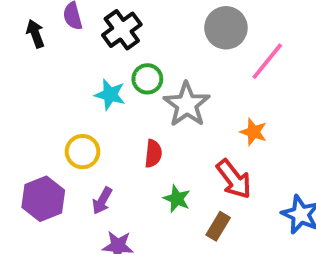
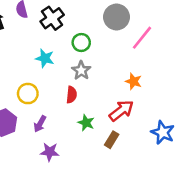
green circle: (147, 79) -> (81, 43), moved
gray star: (187, 104) -> (81, 70), moved, size x0.7
red arrow: (234, 179) -> (121, 111), turned -90

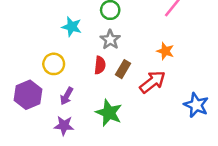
green star: (86, 123) -> (109, 113), moved, size x1.5
brown rectangle: (112, 140) -> (123, 69), moved
purple star: (50, 152) -> (64, 126), moved

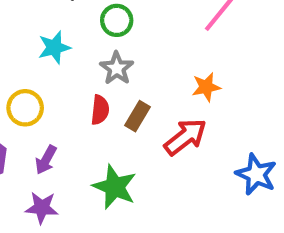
cyan star: (72, 27) -> (54, 47), turned -30
orange star: (165, 51) -> (206, 87), turned -30

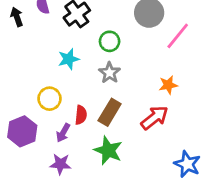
red semicircle: (100, 110) -> (81, 115), moved
brown rectangle: (138, 116) -> (110, 112), moved, size x1.4
blue star: (256, 174) -> (187, 164), moved

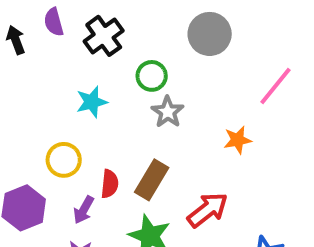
pink line: (178, 36) -> (276, 86), moved
gray star: (110, 73) -> (168, 112), moved
red arrow: (155, 118) -> (208, 210), moved

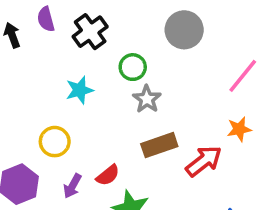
orange star: (238, 140) -> (239, 129), moved
brown rectangle: (152, 180) -> (159, 145), moved, turned 40
red semicircle: (110, 184) -> (108, 175), moved, turned 45
red arrow: (208, 210) -> (204, 161), moved

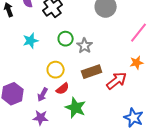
green circle: (133, 67) -> (66, 39), moved
cyan star: (79, 90) -> (31, 41), moved
yellow circle: (55, 142) -> (56, 70), moved

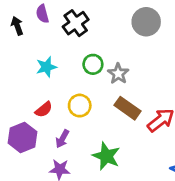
brown rectangle: (92, 72) -> (128, 108), turned 54
red semicircle: (63, 89) -> (44, 110), moved

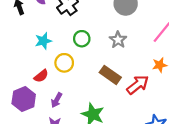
gray star: (118, 74) -> (118, 40), moved
yellow circle: (80, 106) -> (64, 63), moved

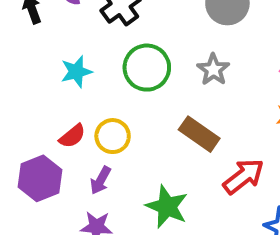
green circle: (82, 39) -> (147, 68), size x1.5
yellow circle: (64, 63) -> (113, 136), moved
red arrow: (138, 85) -> (244, 176), moved

